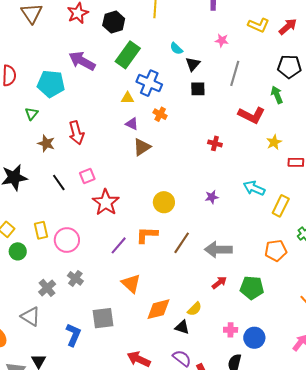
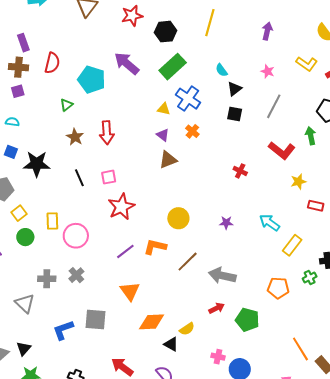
gray cross: (47, 288) -> (47, 279), turned 30
blue L-shape: (73, 335) -> (63, 330), turned -145

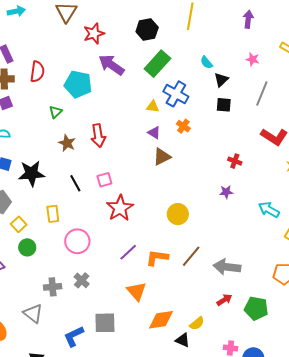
red star: (132, 16) -> (94, 34), moved
yellow rectangle: (52, 221) -> (53, 214), moved
purple star: (226, 223) -> (226, 192), moved
orange L-shape: (155, 247) -> (157, 258), moved

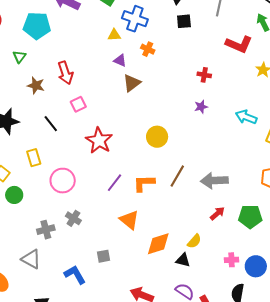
pink square: (104, 180) -> (78, 104), moved
gray square: (105, 323) -> (103, 256), size x0.6
blue L-shape: (74, 336) -> (75, 275), turned 95

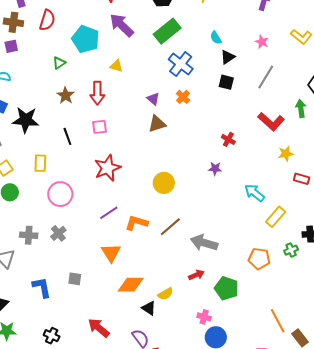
yellow triangle: (114, 35) -> (116, 66), moved
pink cross: (232, 260) -> (204, 317), moved

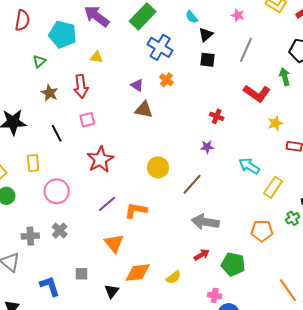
brown triangle: (157, 124) -> (144, 110), turned 36
brown line: (170, 227) -> (192, 184), moved
black triangle: (149, 308) -> (112, 291), moved, turned 42

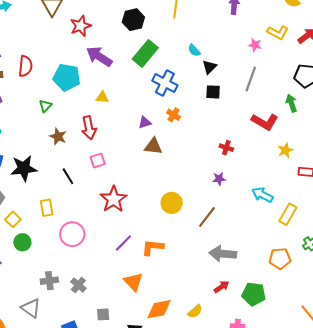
pink star: (238, 15) -> (255, 45), moved
purple triangle: (137, 85) -> (145, 122), turned -48
gray cross: (60, 231) -> (78, 285), moved

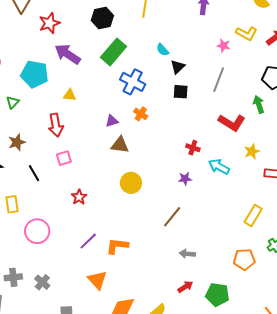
brown star: (58, 136) -> (17, 142), moved, turned 30
cyan arrow: (262, 195) -> (219, 167), moved
red star: (113, 199) -> (79, 197), size x0.6
yellow circle: (172, 203) -> (131, 183), moved
gray arrow: (223, 254) -> (187, 254), size x0.6

